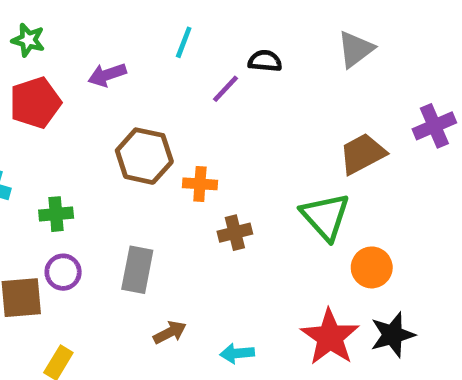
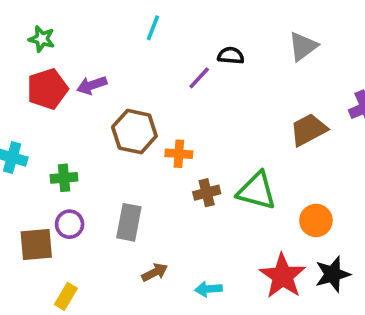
cyan line: (184, 42) -> (153, 28), moved
purple arrow: (107, 75) -> (92, 85), moved
green triangle: (325, 216) -> (257, 191), moved, turned -33

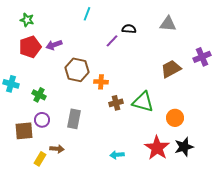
gray triangle: (303, 46) -> (168, 24), turned 42
green cross: (64, 178) -> (39, 95), turned 32
brown arrow: (155, 272) -> (57, 149), moved, turned 32

